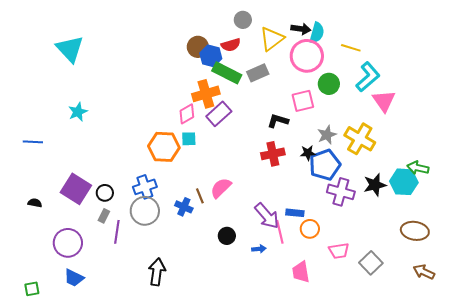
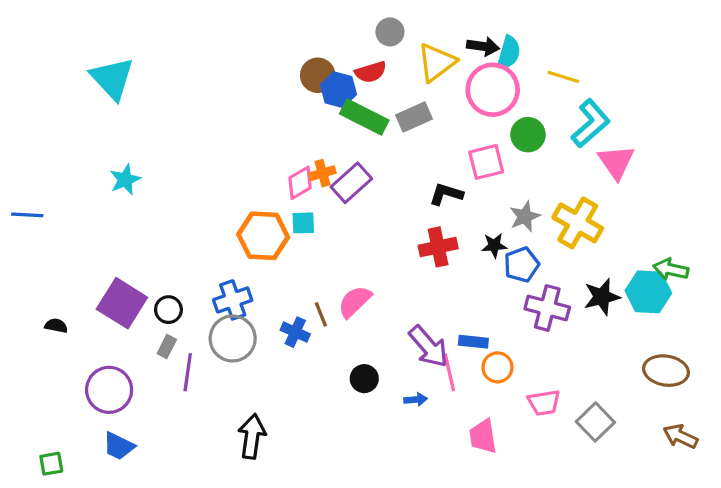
orange cross: (206, 94) -> (323, 173), moved, size x0.6
blue line: (33, 142) -> (27, 215), moved
blue pentagon: (325, 165) -> (522, 265), size x0.7

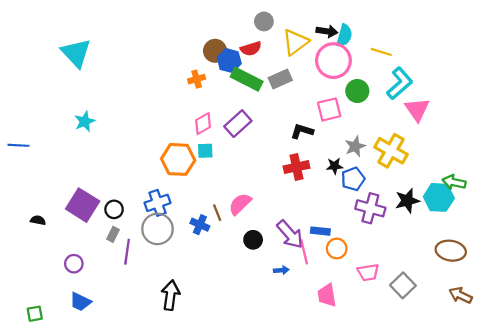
orange cross: (323, 173) -> (197, 79), moved
black circle: (364, 379) -> (253, 240), moved
purple circle: (109, 390) -> (74, 264), size x0.6

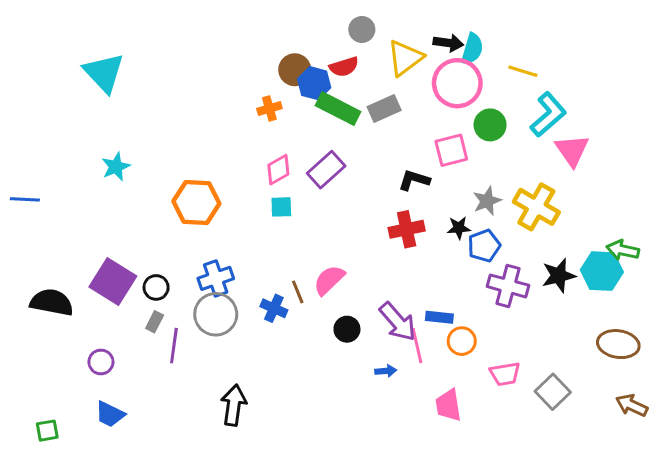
orange hexagon: (178, 159) -> (196, 202), moved
black semicircle: (38, 220) -> (52, 302), size x2.0

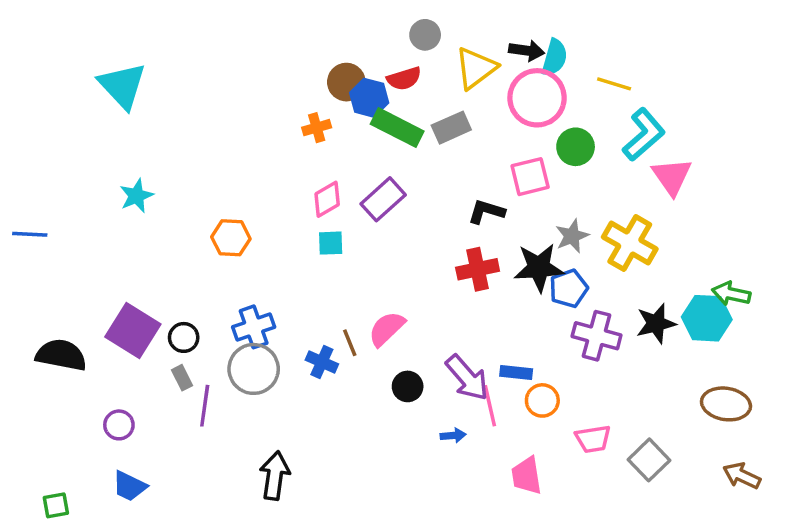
orange hexagon: (196, 202) -> (231, 238), size x0.7
black star: (459, 228) -> (539, 268), size x1.8
gray rectangle: (155, 322) -> (182, 378), turned -54

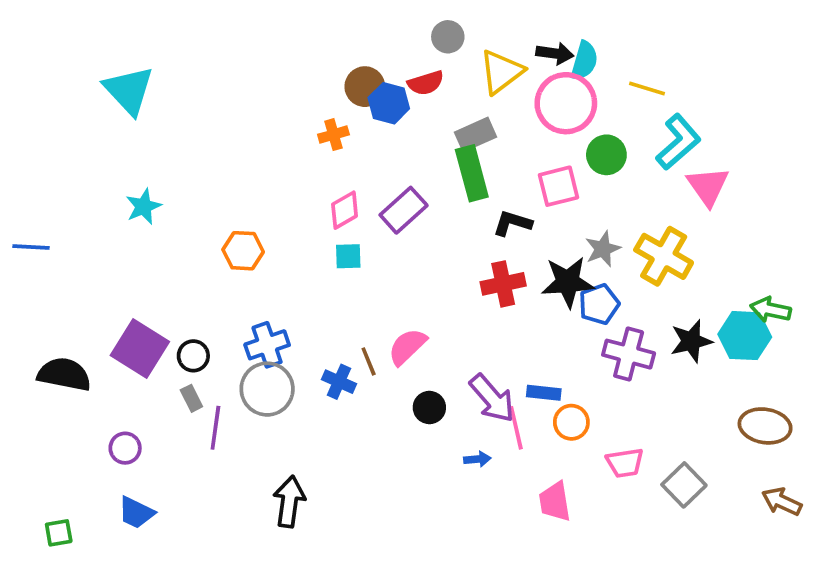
green rectangle: (397, 128) -> (472, 173), moved, turned 48

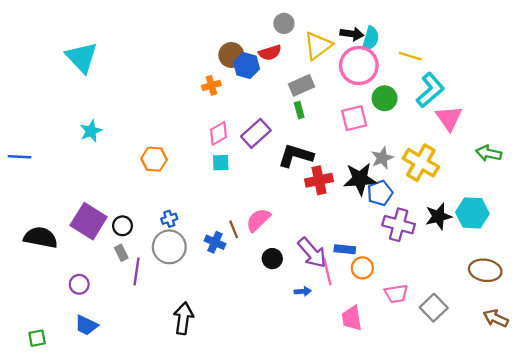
green rectangle: (472, 173) -> (299, 110), size x0.5
black L-shape: (512, 223) -> (296, 156), moved, size x1.4
green arrow: (771, 310) -> (489, 153), moved
blue cross: (267, 345) -> (169, 219), size x0.6

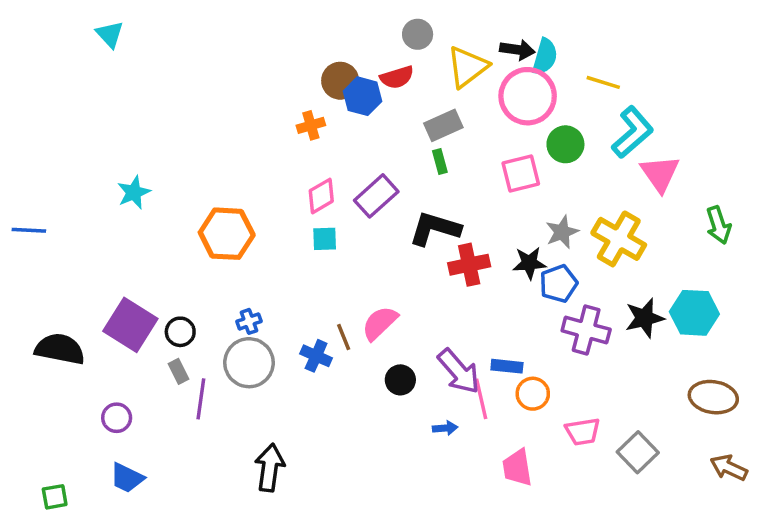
cyan triangle: (82, 57) -> (110, 34), moved, size x0.6
green arrow: (489, 153) -> (718, 225), turned -120
orange hexagon: (154, 159) -> (227, 234), size x1.4
black star: (360, 179) -> (529, 263), size x0.7

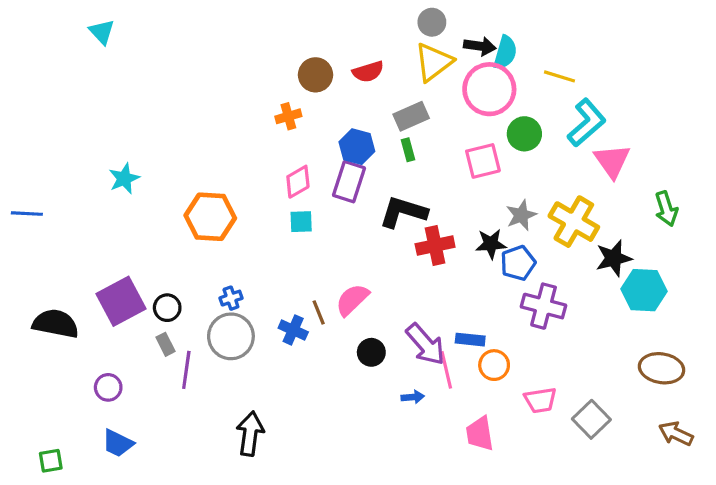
gray circle: (418, 34) -> (432, 22), moved
blue hexagon: (363, 96) -> (357, 147), moved
purple rectangle: (376, 196) -> (349, 182), turned -30
black star: (645, 318) -> (614, 258), moved
purple square: (130, 325) -> (121, 301), turned 30

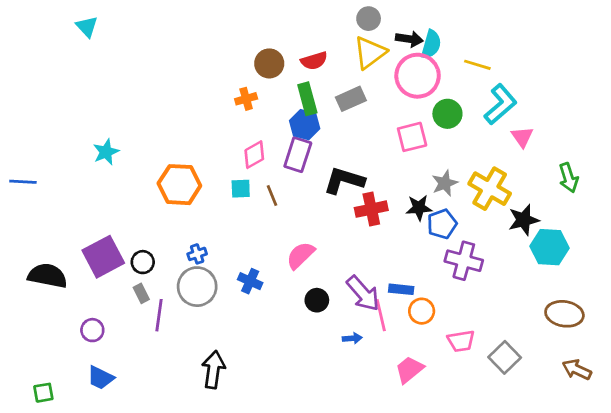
green rectangle: (408, 150) -> (307, 99), moved, size x1.6
pink triangle: (612, 161) -> (522, 137), size x0.7
cyan square: (301, 222) -> (241, 189), moved
brown line: (319, 312) -> (272, 195), moved
pink trapezoid: (480, 434) -> (409, 370), turned 60

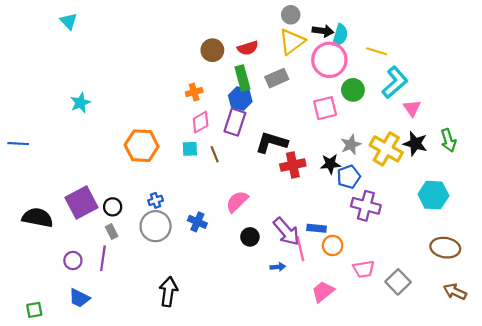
orange cross: (246, 99) -> (194, 92), moved
cyan star: (106, 152) -> (80, 103), moved
black star: (524, 220) -> (415, 144), moved, turned 30
purple line: (159, 315) -> (103, 258), moved

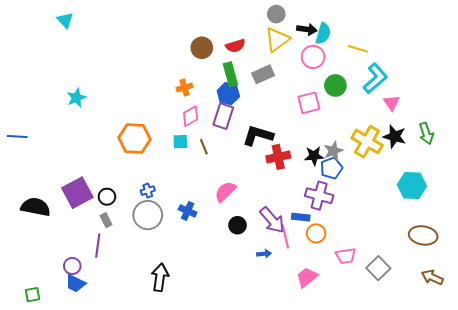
pink circle: (329, 60) -> (313, 57), size x0.7
gray star: (351, 145) -> (333, 151), moved
purple cross: (366, 206) -> (319, 196), moved
purple circle: (73, 260) -> (72, 266), moved

